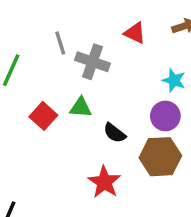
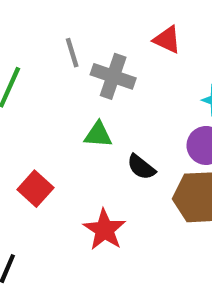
red square: (43, 116) -> (35, 189), moved
red star: (104, 182) -> (105, 230), moved

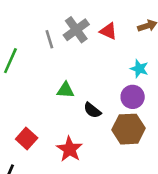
gray cross: (113, 76) -> (76, 30), moved, turned 35
red square: (35, 189) -> (27, 138), moved

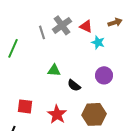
cyan star: (139, 69) -> (98, 42), moved
brown hexagon: (129, 129) -> (94, 114), moved
red square: (27, 138) -> (25, 106), turned -35

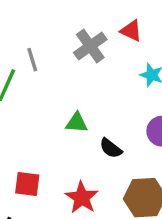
red triangle: (86, 26) -> (131, 31), moved
gray line: (42, 32) -> (32, 60), moved

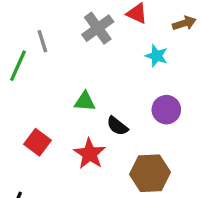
red square: (27, 184) -> (37, 142), moved, turned 30
red star: (82, 198) -> (90, 154), moved

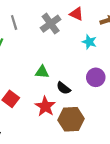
gray line: (42, 41) -> (14, 23), moved
brown hexagon: (150, 173) -> (71, 119), moved

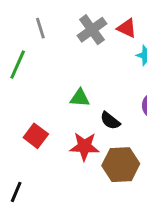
red triangle: (76, 14) -> (127, 28), moved
red star: (45, 106) -> (84, 146), turned -30

